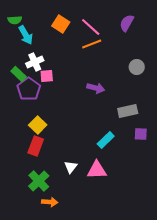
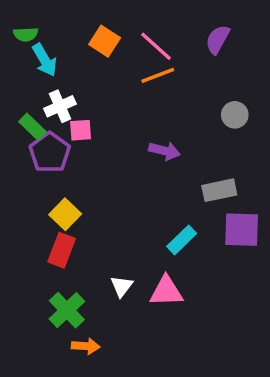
purple square: (141, 134) -> (242, 230), size x1.6

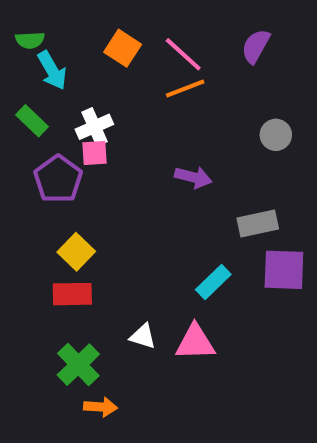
white cross: (60, 106) -> (94, 127), moved
green rectangle: (33, 127) -> (32, 121), moved
red rectangle: (62, 250) -> (72, 294), turned 68
white triangle: (122, 286) -> (143, 336), turned -50

